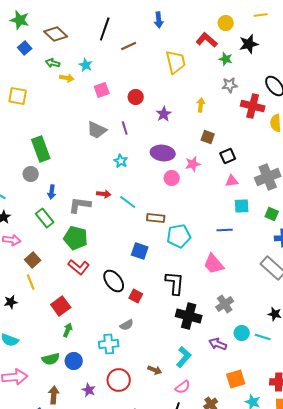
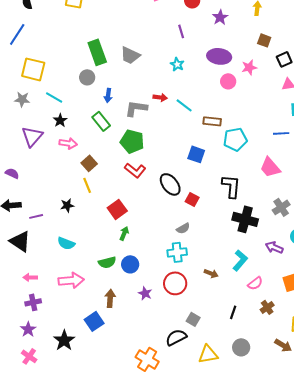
gray trapezoid: (97, 130) -> (130, 55), moved
cyan cross: (109, 344) -> (177, 252), moved
pink semicircle: (183, 387) -> (255, 283), moved

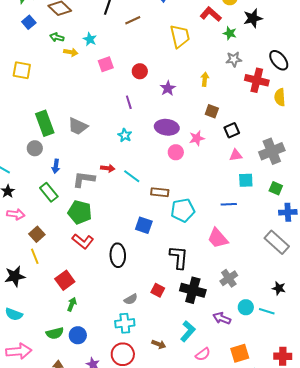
black ellipse: (170, 184) -> (118, 255), turned 35
red square: (192, 199) -> (158, 290), moved
black star: (67, 205) -> (15, 276), size x1.5

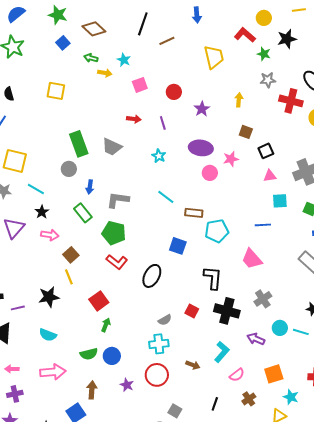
red arrow: (108, 168) -> (134, 119), moved
black ellipse: (118, 255) -> (152, 276), turned 30

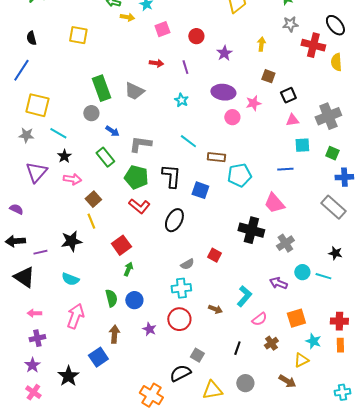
blue arrow: (90, 187) -> (112, 131), turned -64
black L-shape: (213, 278) -> (171, 176), moved
black cross: (227, 311) -> (251, 230), moved
green semicircle: (89, 354) -> (111, 298), turned -90
pink arrow: (53, 372) -> (75, 316), turned -65

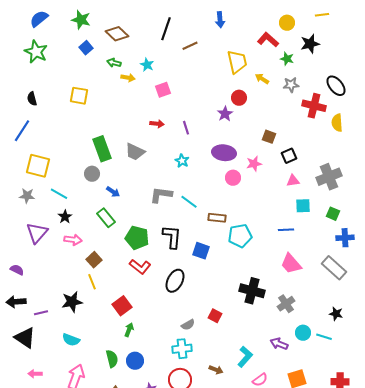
red circle: (196, 36) -> (239, 98), moved
yellow arrow: (261, 44) -> (262, 79), moved, turned -64
gray L-shape: (140, 144) -> (161, 195), moved
pink trapezoid: (274, 203) -> (291, 264), moved

